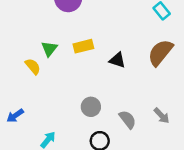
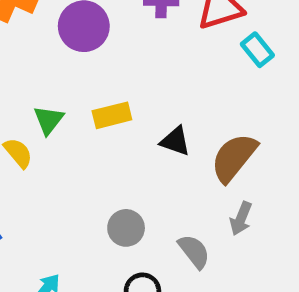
brown semicircle: (160, 53) -> (234, 158), moved
gray arrow: (162, 116) -> (241, 219), moved, turned 66

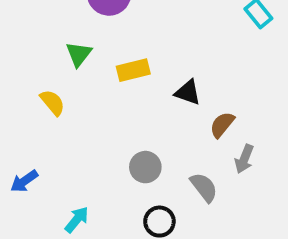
green triangle: (49, 120) -> (79, 54), moved
brown semicircle: (234, 158) -> (222, 125), moved, size x0.6

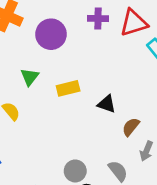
gray circle: (145, 167) -> (75, 171), moved

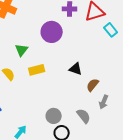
purple circle: (51, 34) -> (52, 32), moved
yellow rectangle: (68, 88) -> (37, 70), moved

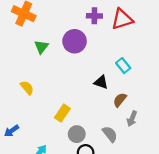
cyan rectangle: (111, 30) -> (123, 66), moved
green triangle: (22, 50) -> (41, 47), moved
yellow rectangle: (37, 70) -> (62, 113), moved, turned -42

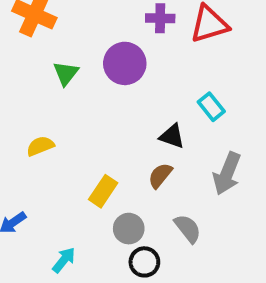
yellow semicircle: (27, 88) -> (40, 146), turned -72
brown semicircle: (120, 100) -> (160, 175), moved
gray arrow: (132, 119) -> (227, 174), moved, size x1.5

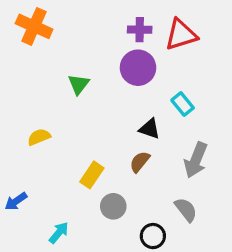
purple circle: (125, 63) -> (138, 68), moved
green triangle: (66, 73) -> (79, 84), moved
gray semicircle: (188, 229) -> (186, 210), moved
black circle: (144, 262) -> (153, 236), moved

